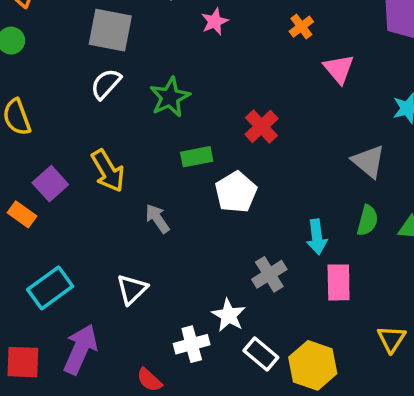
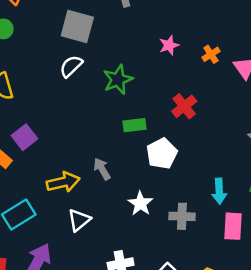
pink star: (215, 22) -> (169, 45), moved
orange cross: (301, 27) -> (211, 54), moved
yellow arrow: (108, 171) -> (63, 182), moved, turned -76
gray cross: (269, 274) -> (182, 216), turned 30
white star: (229, 315) -> (140, 203), moved

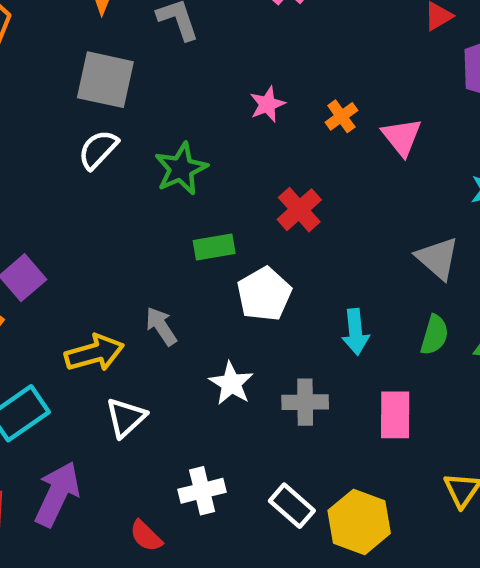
cyan arrow: (219, 191) -> (355, 332), moved

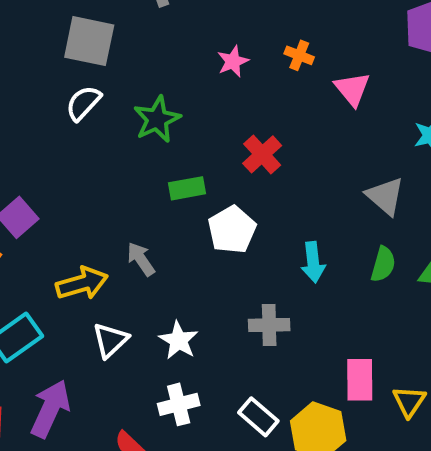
orange cross: (341, 116) -> (299, 55), moved, turned -32
white star: (231, 383) -> (179, 340), moved
pink rectangle: (395, 415) -> (360, 380), moved

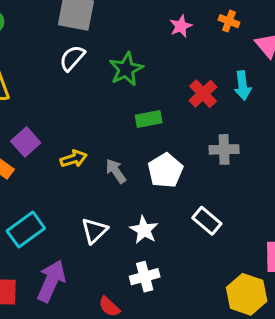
white pentagon: (232, 230) -> (165, 170), moved
cyan arrow: (313, 262) -> (243, 86), moved
yellow arrow: (82, 283) -> (74, 159), moved, size x0.7
gray cross: (269, 325) -> (224, 149), moved
white rectangle: (258, 417) -> (207, 221), moved

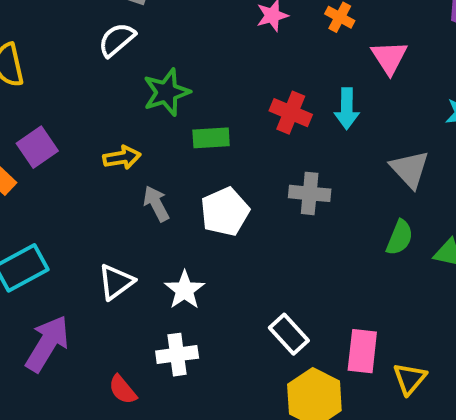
green star: (126, 69) -> (166, 92), moved
red cross: (203, 94) -> (291, 113), turned -32
yellow arrow: (74, 159) -> (122, 158), moved
white rectangle: (207, 221) -> (289, 334), moved

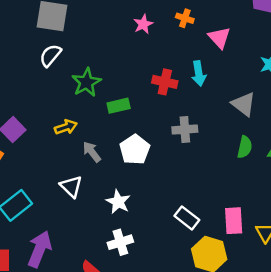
white triangle: (116, 282) -> (71, 186), moved, turned -30

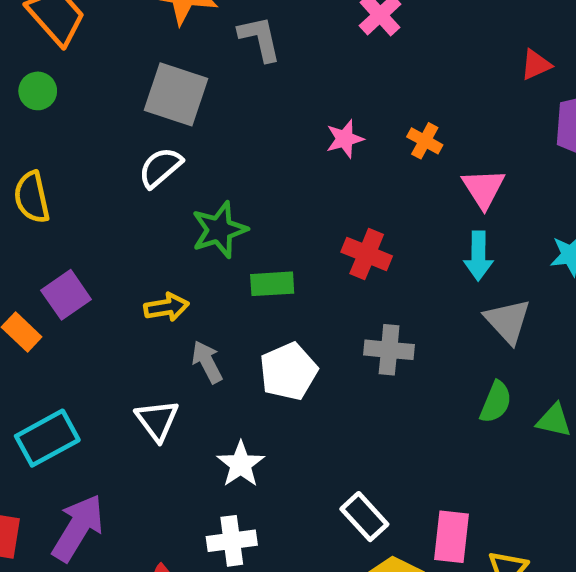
cyan arrow: (199, 74) -> (478, 256), moved

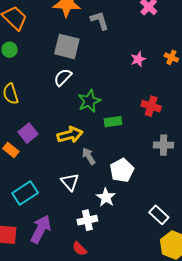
yellow arrow: (166, 307) -> (70, 135), size x1.4
white pentagon: (288, 371) -> (122, 170), moved
white cross: (232, 541) -> (87, 220), moved

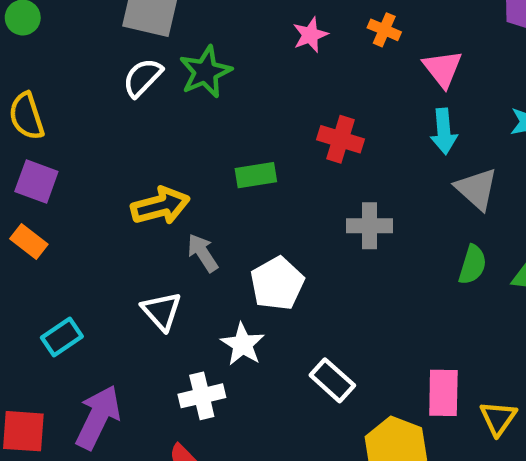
green star: (89, 101) -> (205, 72), moved
purple square: (28, 133) -> (36, 181), moved, turned -30
cyan rectangle: (25, 193) -> (62, 337), size x0.7
white rectangle: (159, 215) -> (332, 380), moved

